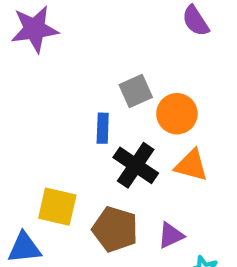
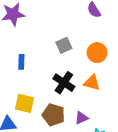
orange circle: (177, 114) -> (97, 53), moved
blue rectangle: (103, 128) -> (21, 62), moved

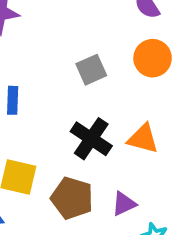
orange circle: (97, 53) -> (153, 58), moved

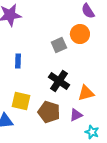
orange circle: (153, 58) -> (80, 34), moved
orange triangle: (143, 139) -> (86, 93), moved, turned -30

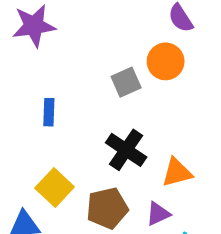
yellow square: (21, 101) -> (55, 187), turned 30
brown pentagon: (49, 112) -> (107, 208), turned -30

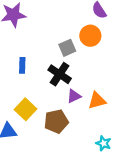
black cross: (126, 150) -> (60, 74), moved
purple triangle: (158, 214) -> (74, 96), moved

